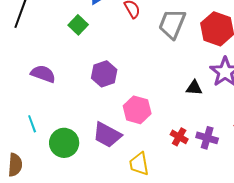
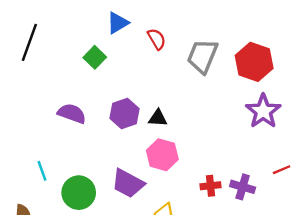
purple semicircle: (43, 74) -> (72, 113), moved
black triangle: (194, 88) -> (158, 118), moved
red cross: (179, 137) -> (211, 186), turned -36

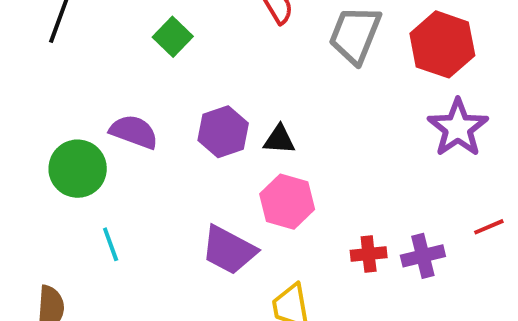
cyan line: (42, 171) -> (111, 244), moved
purple cross: (243, 187) -> (423, 256), turned -30
green circle: (79, 193) -> (78, 169), moved

